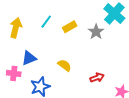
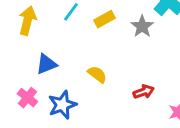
pink cross: (14, 73) -> (27, 98), moved, turned 32

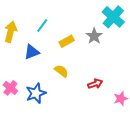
yellow rectangle: (104, 19) -> (67, 41), moved
blue triangle: (46, 64) -> (32, 52), moved

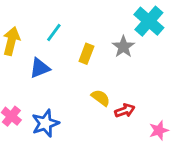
yellow rectangle: (67, 41) -> (86, 54), turned -40
yellow semicircle: (61, 71) -> (101, 98), moved

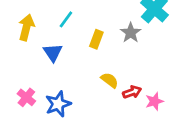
blue triangle: (40, 68) -> (53, 52), turned -42
pink star: (159, 130) -> (154, 101), moved

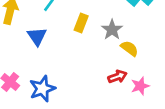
gray star: (131, 33) -> (112, 30), moved
yellow semicircle: (110, 80) -> (129, 48), moved

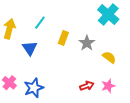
yellow semicircle: (129, 48) -> (109, 57), moved
red arrow: (117, 77) -> (87, 86), moved

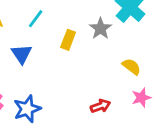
gray star: (87, 43) -> (100, 29), moved
pink star: (108, 86) -> (141, 98), moved

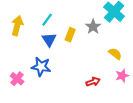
blue triangle: (22, 54) -> (49, 40), moved
blue star: (27, 109) -> (41, 67), moved, turned 30

